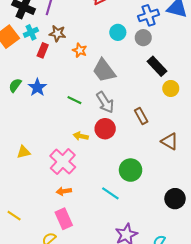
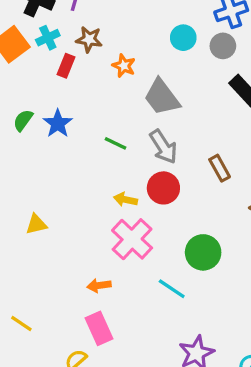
pink cross: (63, 162) -> (132, 239), moved

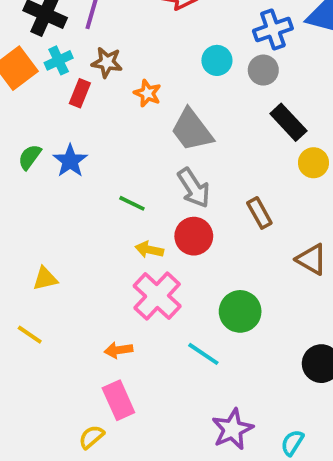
green line: (116, 143) -> (132, 203), moved
yellow line: (21, 323) -> (30, 335), moved

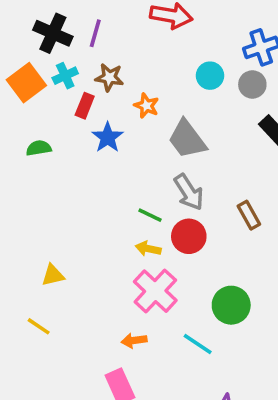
green semicircle: (30, 157) -> (39, 148), moved, turned 45
blue star: (70, 161) -> (108, 137), moved
green line: (132, 203) -> (150, 215), moved
orange arrow: (118, 350) -> (134, 340), moved

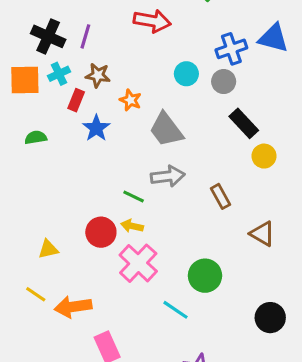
orange square: (26, 83) -> (25, 80), turned 36
gray arrow: (189, 192) -> (168, 176), turned -64
red circle: (189, 236) -> (101, 232), moved
orange arrow: (134, 340) -> (73, 307), moved, size x1.6

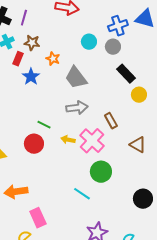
green line: (134, 196) -> (44, 125), moved
yellow arrow: (132, 226) -> (68, 140), moved
pink cross: (138, 263) -> (92, 141), moved

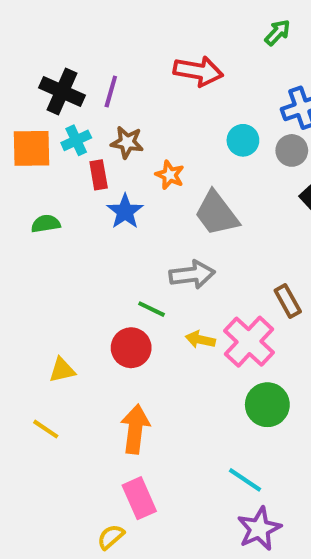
red rectangle: (18, 59) -> (99, 175), turned -32
gray arrow: (77, 108) -> (192, 275), moved
orange arrow: (16, 192) -> (135, 429), moved, turned 105
cyan line: (82, 194) -> (245, 480), moved

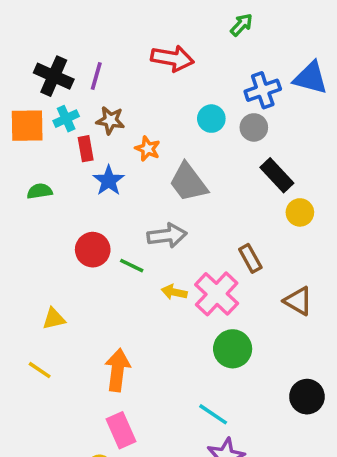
red circle: (131, 348) -> (93, 250), moved

